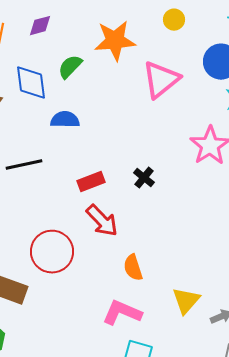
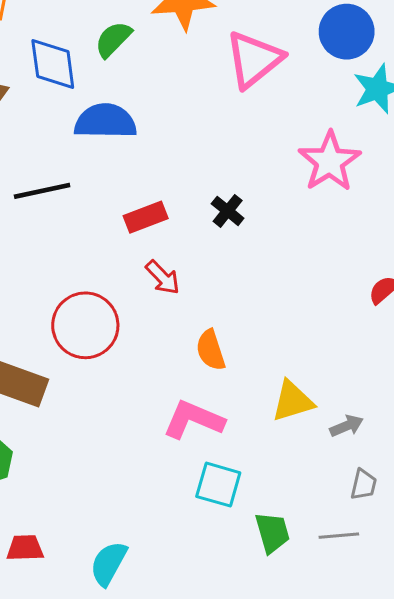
blue semicircle: (65, 120) -> (105, 121), size x1.4
red arrow: (102, 221) -> (163, 277), size x0.7
yellow triangle: (186, 301) -> (293, 401), turned 32

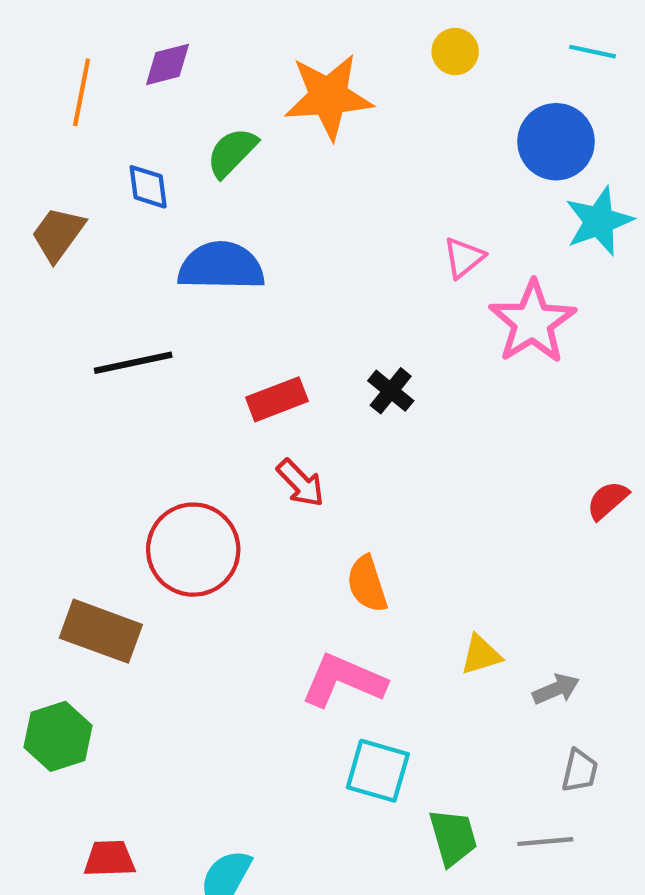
pink triangle: (254, 59) -> (464, 258), moved, size x0.5
blue diamond: (53, 64) -> (148, 187), size x0.6
yellow triangle: (293, 401) -> (481, 655), size x0.7

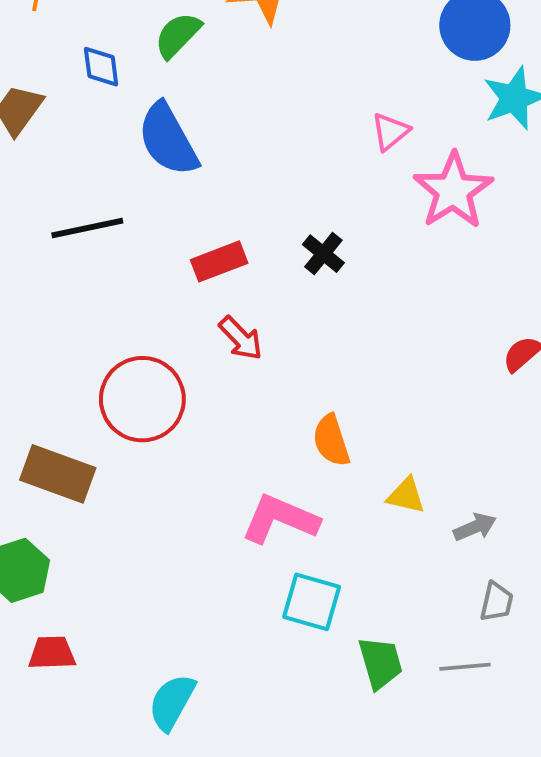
blue semicircle: (221, 266) -> (168, 139), turned -120
orange semicircle: (367, 584) -> (331, 440), moved
yellow triangle: (481, 655) -> (406, 496), turned 30
red trapezoid: (109, 859) -> (52, 653), moved

